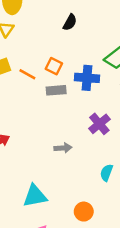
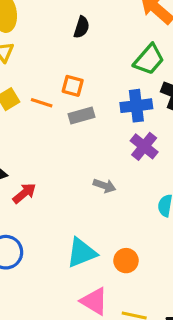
blue cross: (87, 78) -> (136, 106), moved
gray arrow: (63, 148) -> (104, 186), turned 35
orange circle: (84, 212) -> (126, 261), moved

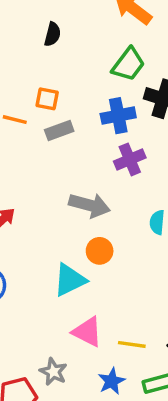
purple cross: (144, 146) -> (130, 159), turned 32
gray arrow: (104, 186) -> (90, 205), size x1.6
orange circle: (126, 261) -> (100, 251), moved

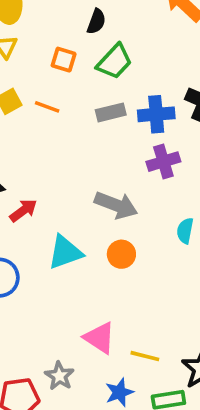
green trapezoid: (128, 64) -> (115, 62), moved
orange square: (47, 99) -> (64, 60), moved
gray rectangle: (59, 130) -> (111, 112), moved
cyan triangle: (70, 280) -> (65, 252), moved

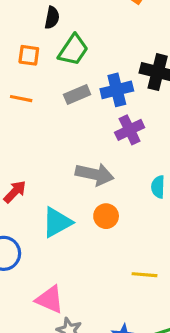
pink triangle: (99, 338) -> (50, 299), moved
yellow line: (145, 356) -> (144, 275), moved

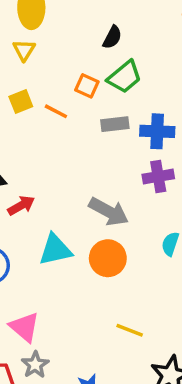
orange square: (29, 55) -> (87, 86), moved
orange circle: (106, 216) -> (108, 258), size x1.4

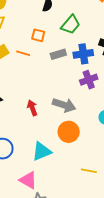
green trapezoid: (124, 77) -> (71, 25), moved
red arrow: (21, 205) -> (32, 108), moved, turned -70
cyan triangle: (55, 250) -> (42, 151), moved

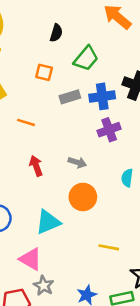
orange line: (23, 53) -> (26, 122), moved
gray arrow: (64, 105) -> (77, 162), size x0.6

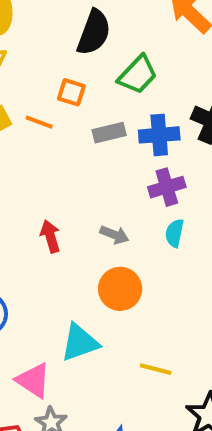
black semicircle: (56, 33) -> (94, 32), size x1.6
orange line: (26, 122) -> (39, 122), moved
cyan semicircle: (127, 178) -> (175, 233), moved
cyan triangle: (48, 222) -> (80, 343), moved

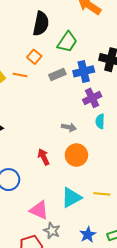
orange square: (71, 92) -> (34, 57), turned 32
red arrow: (50, 236) -> (44, 157), moved
cyan triangle: (80, 343) -> (71, 198), moved

